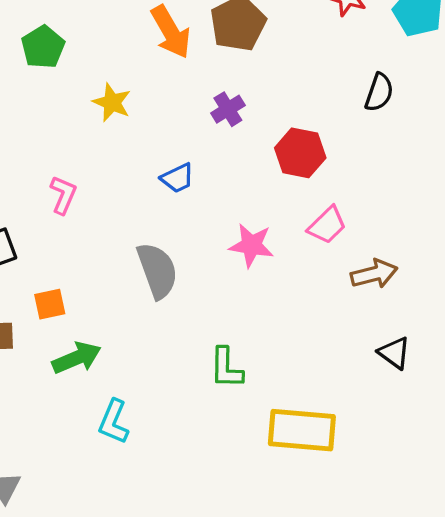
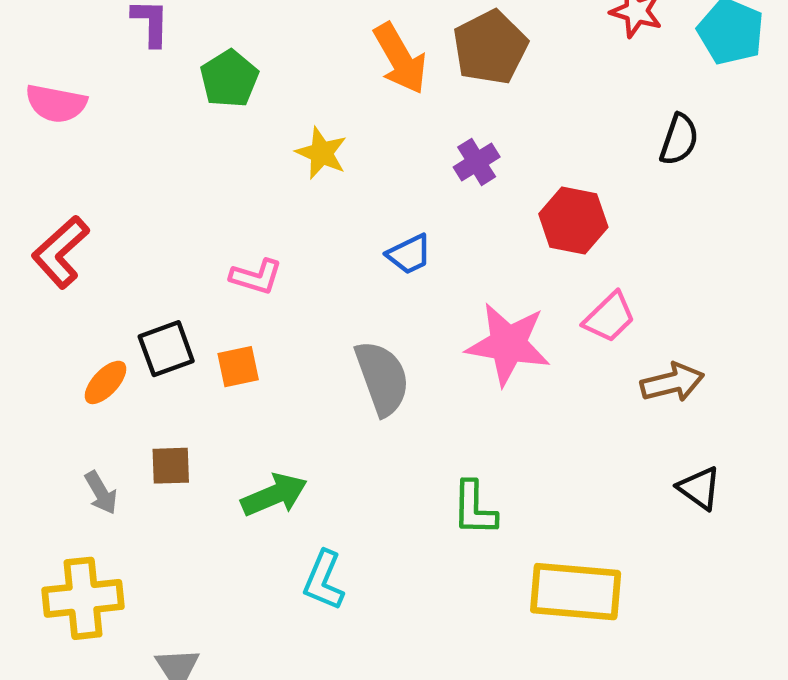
pink L-shape: (63, 195) -> (256, 277), turned 84
pink star: (251, 245) -> (508, 344), size x1.4
orange square: (50, 304) -> (238, 367), moved

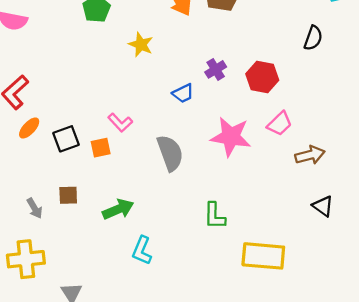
purple cross: (477, 162) -> (216, 69), moved
pink L-shape: (256, 277) -> (120, 123), moved, turned 30
orange ellipse: (106, 382) -> (29, 128), moved

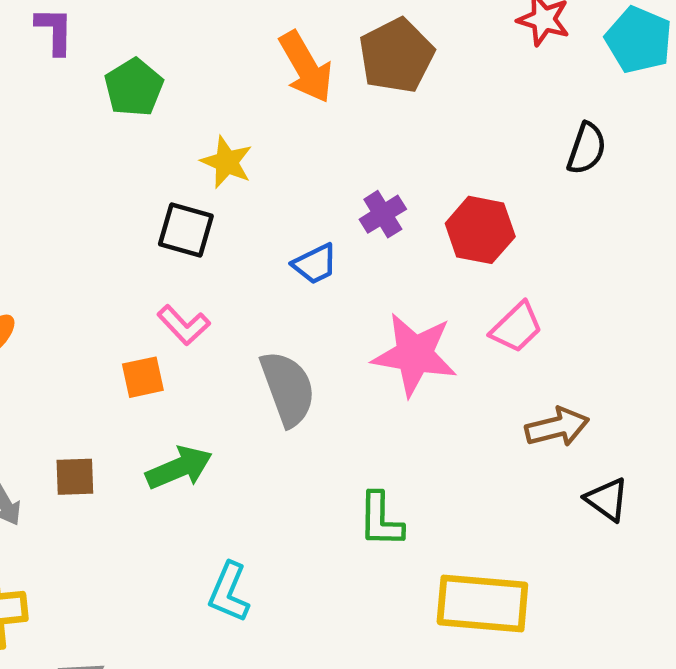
black square: (66, 139) -> (186, 230), moved, turned 36
brown arrow: (310, 155) -> (557, 427), moved
green arrow: (118, 209) -> (179, 468), moved

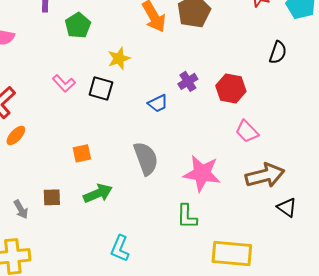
yellow star: (227, 162) -> (119, 58), turned 30
pink L-shape: (184, 325) -> (64, 83), moved
pink trapezoid: (516, 327) -> (247, 131), turned 90
pink star: (415, 355) -> (202, 173), moved
brown arrow: (557, 427) -> (265, 175), size x1.4

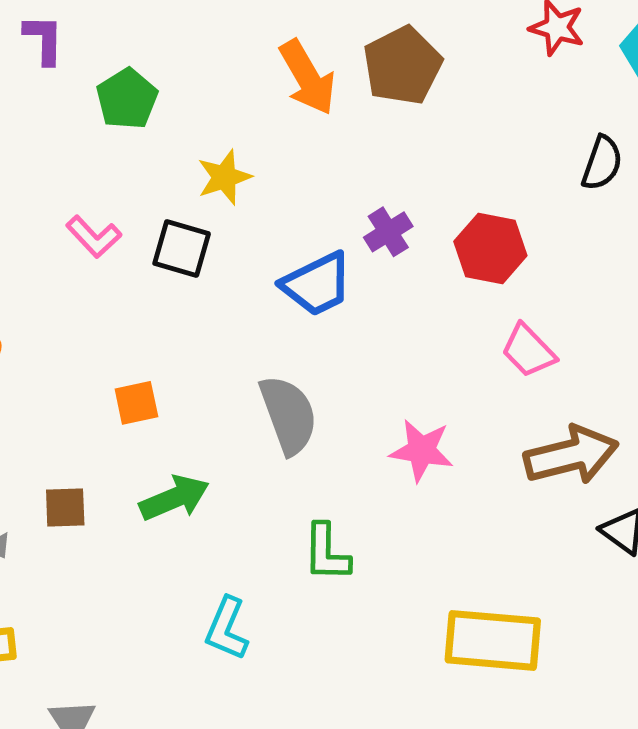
blue trapezoid: (158, 103) -> (317, 284), size x1.5
pink star: (202, 173) -> (422, 450), size x0.7
green L-shape: (187, 216) -> (326, 553), moved

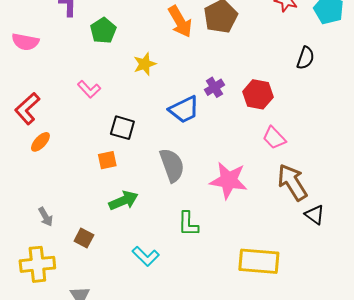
black square: (182, 248) -> (122, 128), moved
pink star: (422, 450) -> (229, 180), size x1.4
brown arrow: (571, 455) -> (292, 182), turned -108
brown square: (65, 507) -> (84, 238), moved, turned 30
cyan L-shape: (227, 629) -> (146, 256), turned -68

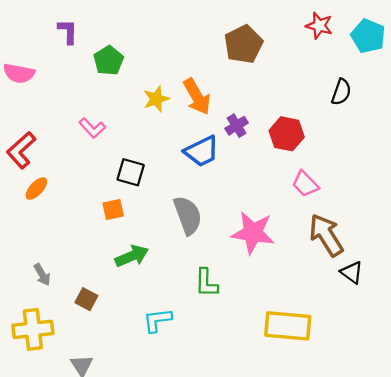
orange arrow: (180, 22) -> (197, 97), moved
cyan L-shape: (146, 256) -> (157, 320), turned 128

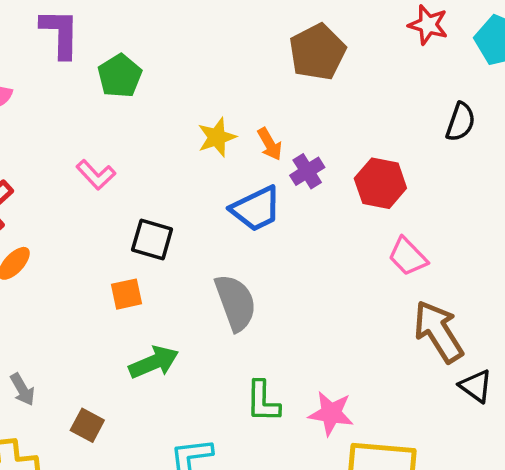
purple L-shape: (68, 31) -> (60, 33), size x1.4
orange arrow: (197, 97) -> (270, 144), moved, size x0.6
yellow star: (156, 99) -> (217, 137), moved
pink star: (253, 233) -> (331, 413), moved, size x0.7

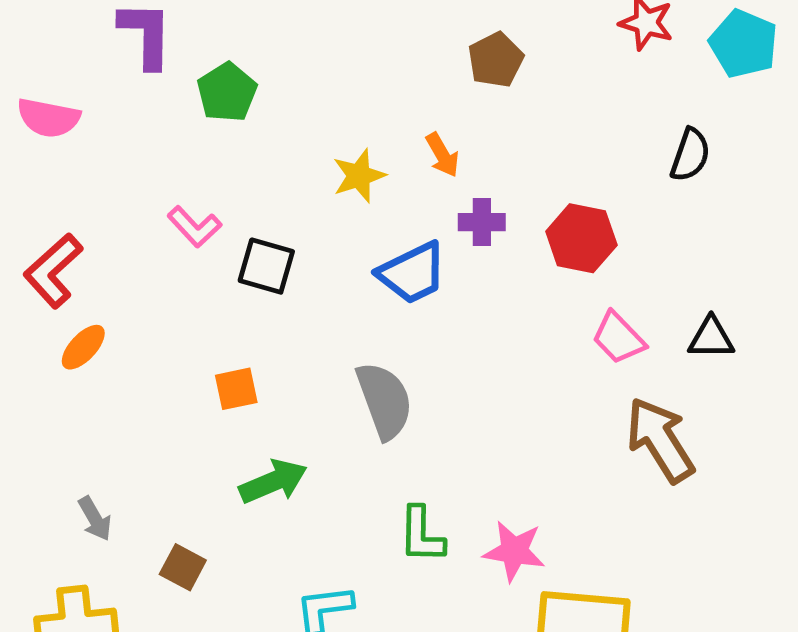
brown pentagon: (317, 52) -> (496, 60), size x0.7
orange arrow: (270, 144) -> (442, 155), moved
purple cross: (307, 171) -> (482, 222), turned 32
black square: (152, 239) -> (266, 266), moved
black triangle: (476, 386) -> (711, 338), moved, turned -36

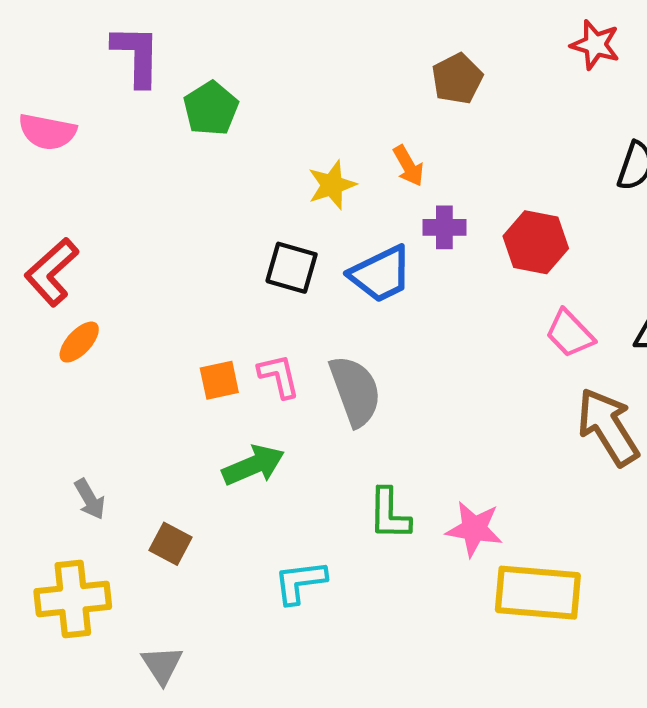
pink L-shape: (194, 227) -> (279, 376), moved, turned -150
black square: (266, 266) -> (292, 268), moved

